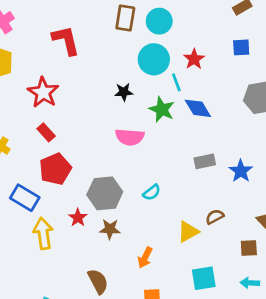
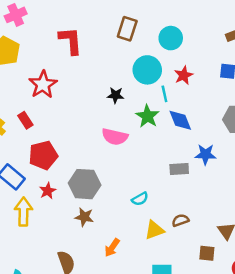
cyan circle: (159, 21) -> (171, 38), moved
red rectangle: (46, 132) -> (25, 120), moved
blue star: (241, 171) -> (205, 154), moved, turned 30
cyan semicircle: (152, 192) -> (140, 199), moved
red star: (78, 218) -> (48, 191), moved

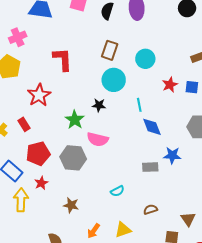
cyan circle: (147, 70) -> (114, 80), moved
red star: (184, 75) -> (170, 85), moved
green star: (147, 116) -> (75, 120), moved
gray hexagon: (85, 184) -> (73, 158), moved
yellow triangle: (154, 230) -> (123, 230), moved

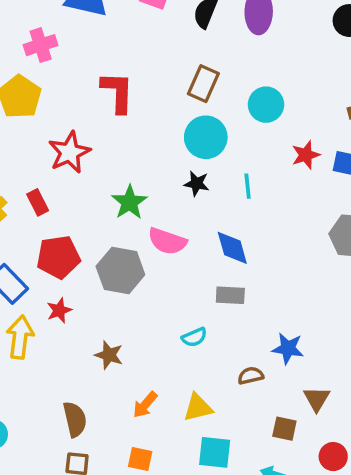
black star: (99, 105) -> (197, 184), moved
blue diamond: (152, 127) -> (232, 248), moved
blue star: (172, 155) -> (288, 348), moved
gray rectangle: (150, 167) -> (230, 295), moved

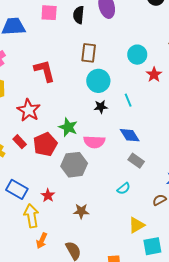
cyan circle: (266, 105) -> (137, 55), moved
red pentagon: (58, 257) -> (45, 144), moved
gray rectangle: (230, 295) -> (136, 161), turned 49
orange arrow: (145, 405) -> (42, 241), moved

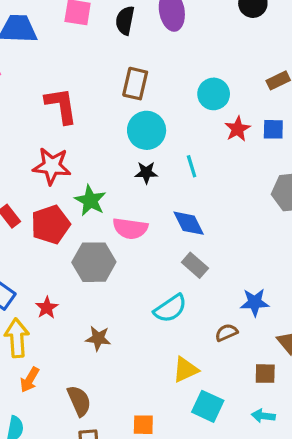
red star: (29, 110) -> (52, 166), moved, turned -30
cyan semicircle: (124, 188) -> (170, 308), size x1.5
cyan square: (152, 246) -> (208, 406), turned 30

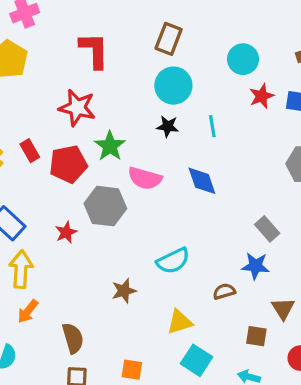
gray rectangle: (195, 265) -> (267, 229), moved
red star: (47, 308) -> (66, 232), moved
brown star: (98, 338) -> (124, 291), moved, turned -30

